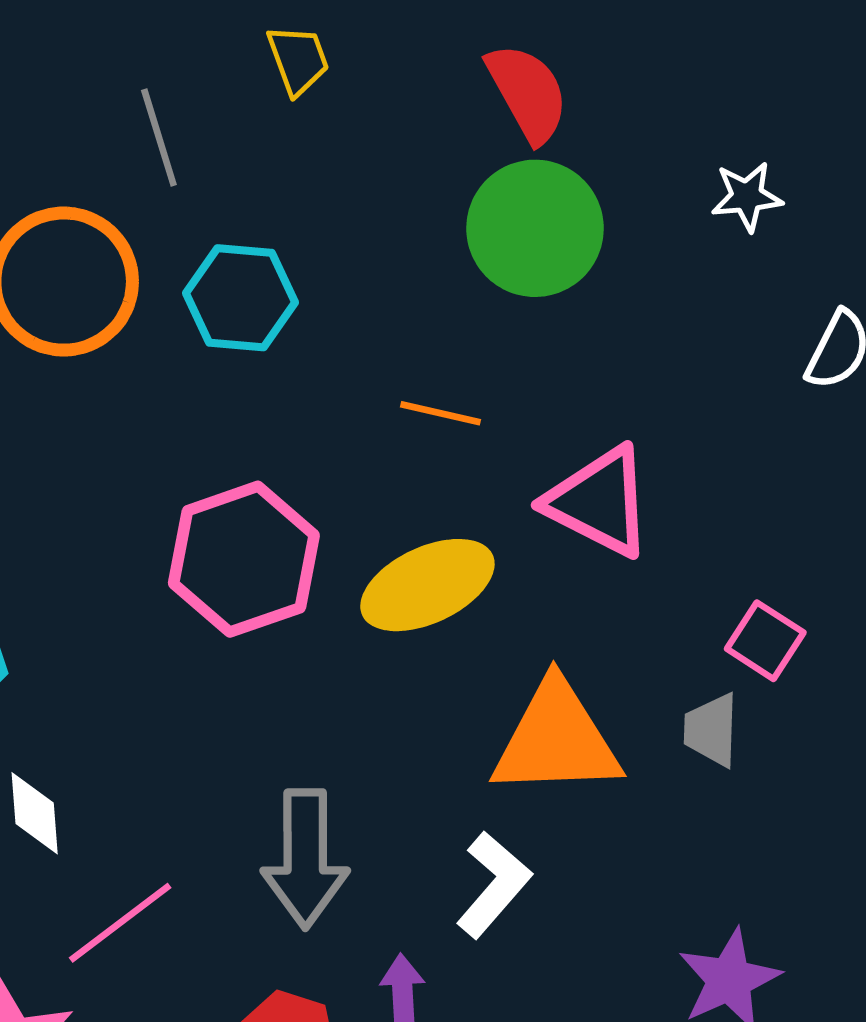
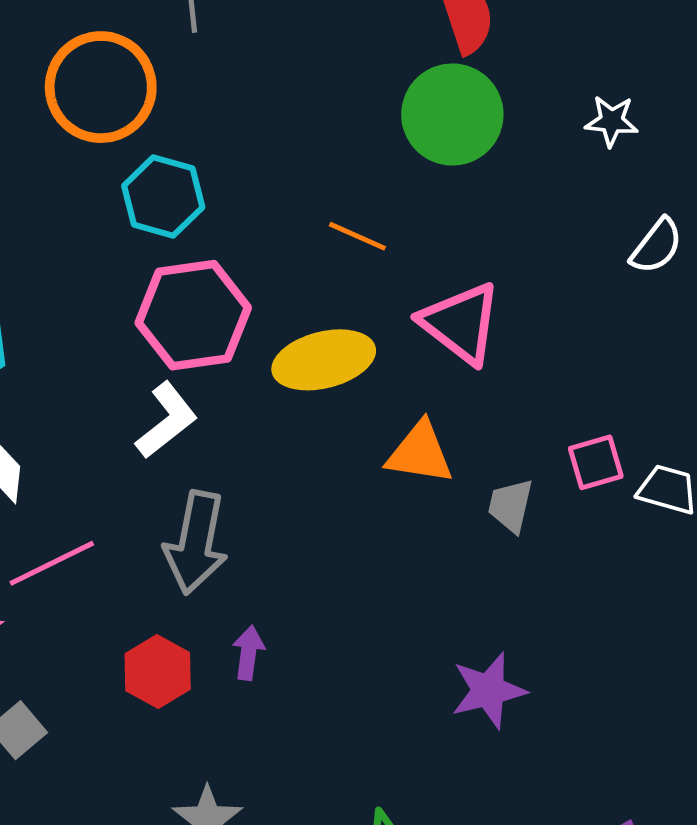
cyan hexagon: (241, 298) -> (163, 197), moved
pink square: (765, 641) -> (596, 462), moved, turned 30
orange triangle: (556, 740) -> (420, 453), moved, size x0.7
white L-shape: (494, 885) -> (166, 420), moved

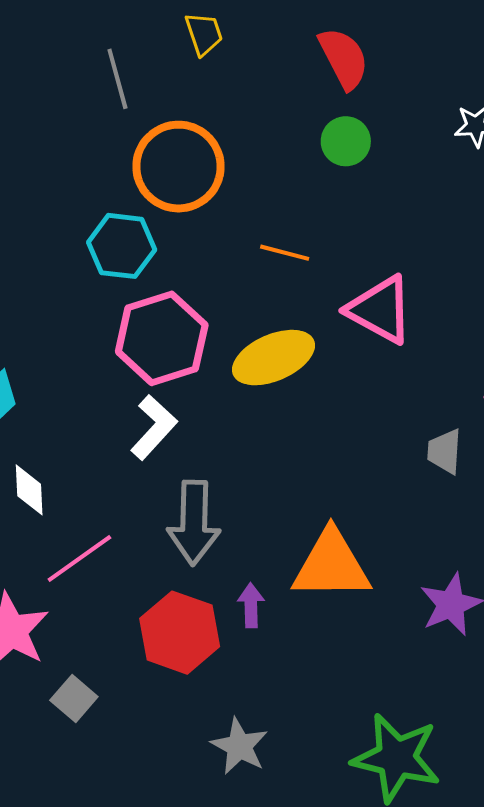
orange circle: (101, 87) -> (178, 167), moved
green circle: (452, 115) -> (346, 141), size x0.6
orange triangle: (420, 453) -> (331, 565), moved, size x1.4
red hexagon: (158, 672) -> (180, 633), size x1.4

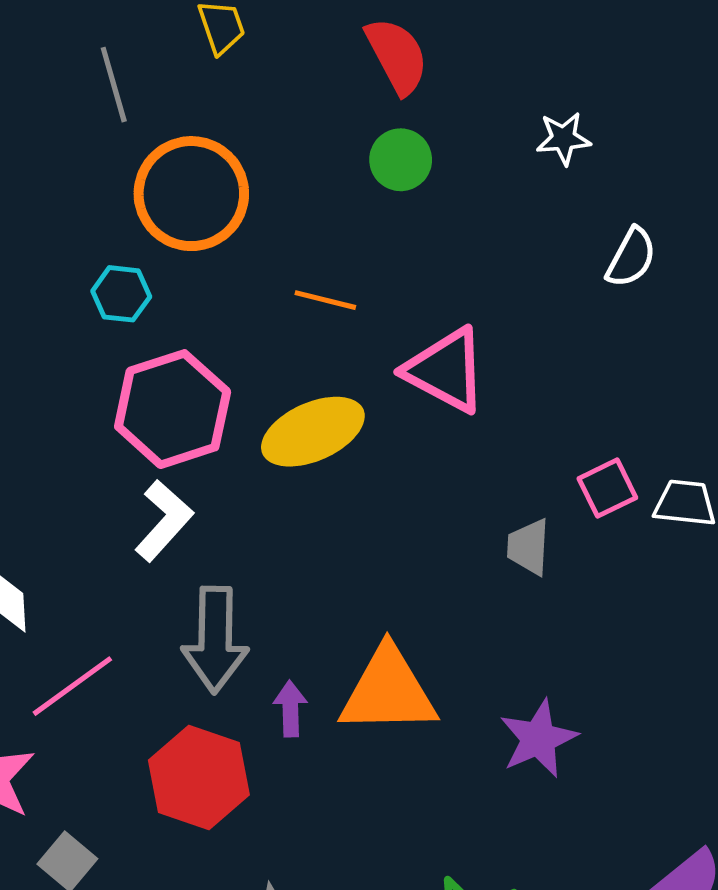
cyan hexagon: (122, 246) -> (121, 294), size x0.7
purple arrow: (251, 605) -> (290, 709), moved

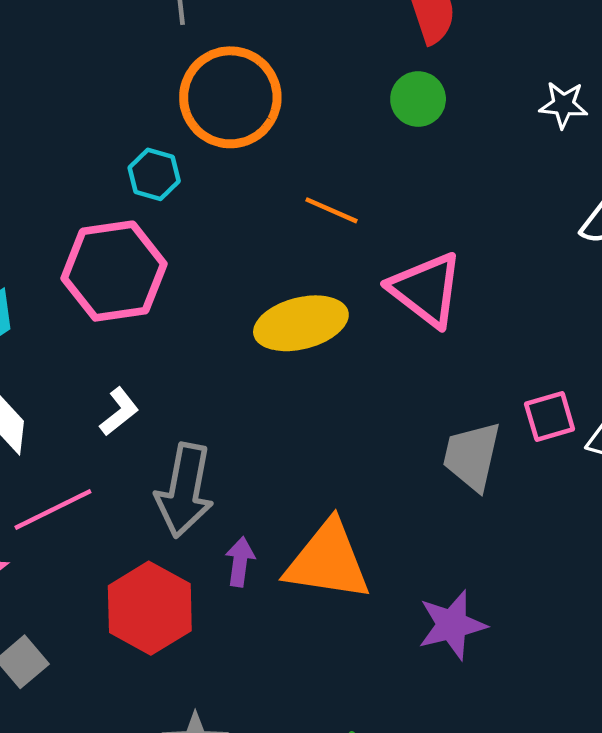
pink hexagon: (173, 409) -> (114, 271), moved
white L-shape: (164, 521) -> (119, 412), moved, size x0.7
gray trapezoid: (528, 547) -> (472, 456), size x1.4

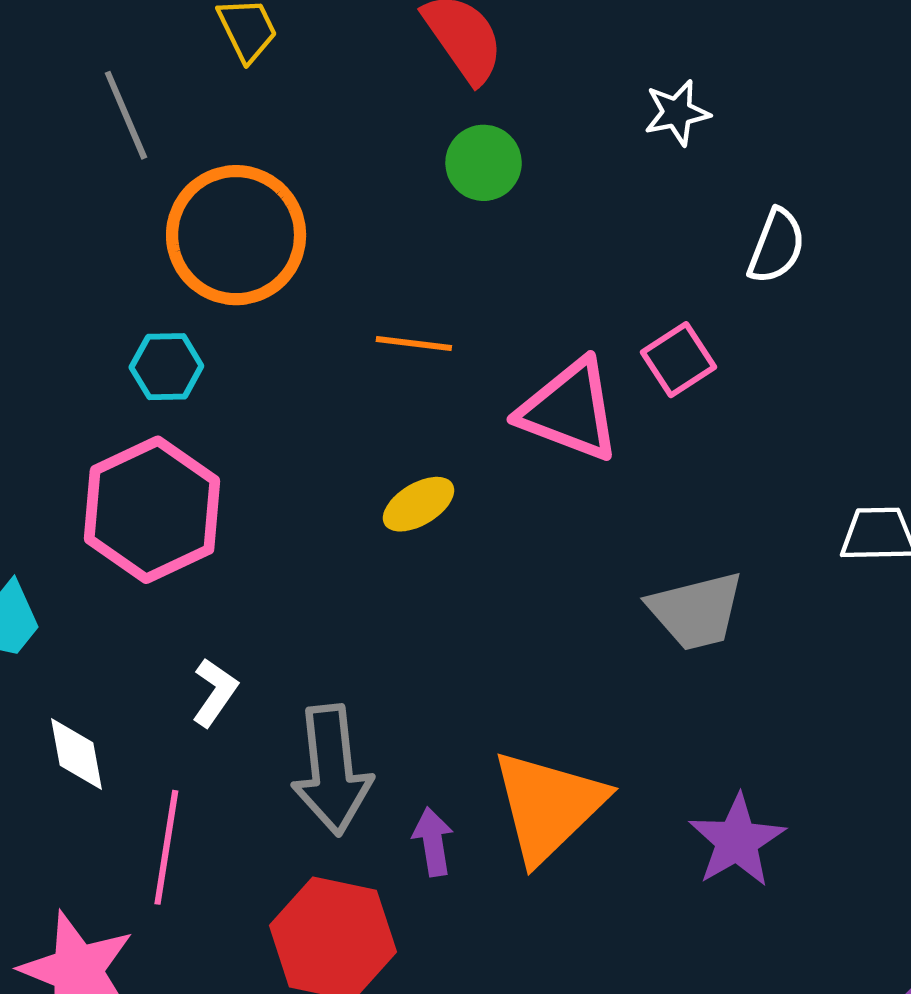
yellow ellipse: (301, 323) -> (419, 504), size x0.6
pink square: (550, 416) -> (678, 360), moved
gray trapezoid: (472, 456) -> (696, 611), turned -100
pink line: (53, 509) -> (166, 847), turned -38
orange triangle: (328, 561) -> (548, 806), turned -36

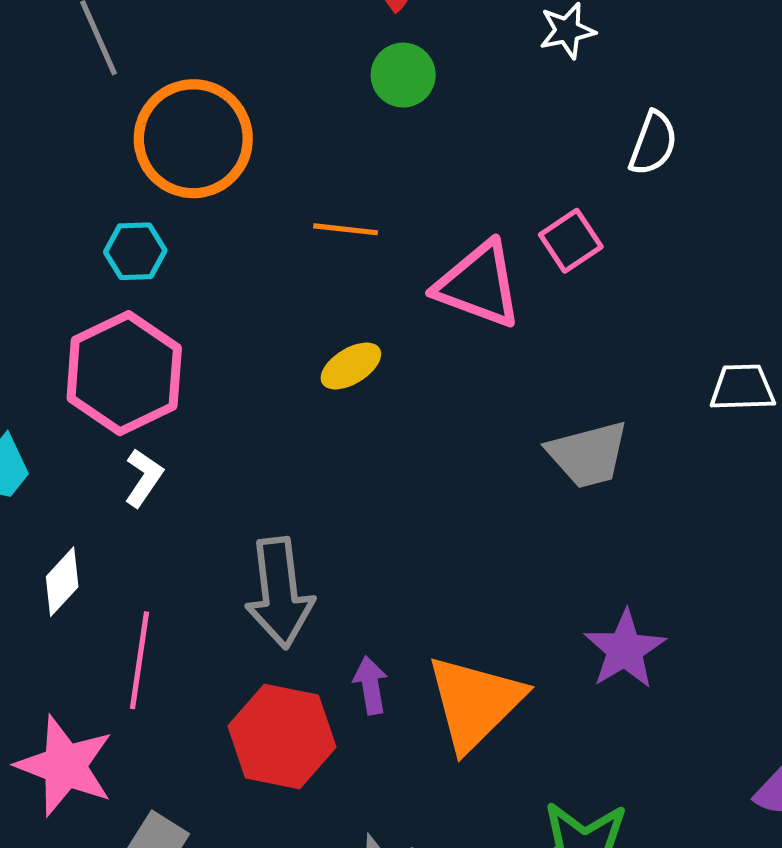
white L-shape: (215, 692) -> (144, 478), moved
white diamond: (76, 754) -> (62, 582), turned 54
orange triangle: (548, 806) -> (475, 703), moved
purple arrow: (433, 842) -> (371, 685), moved

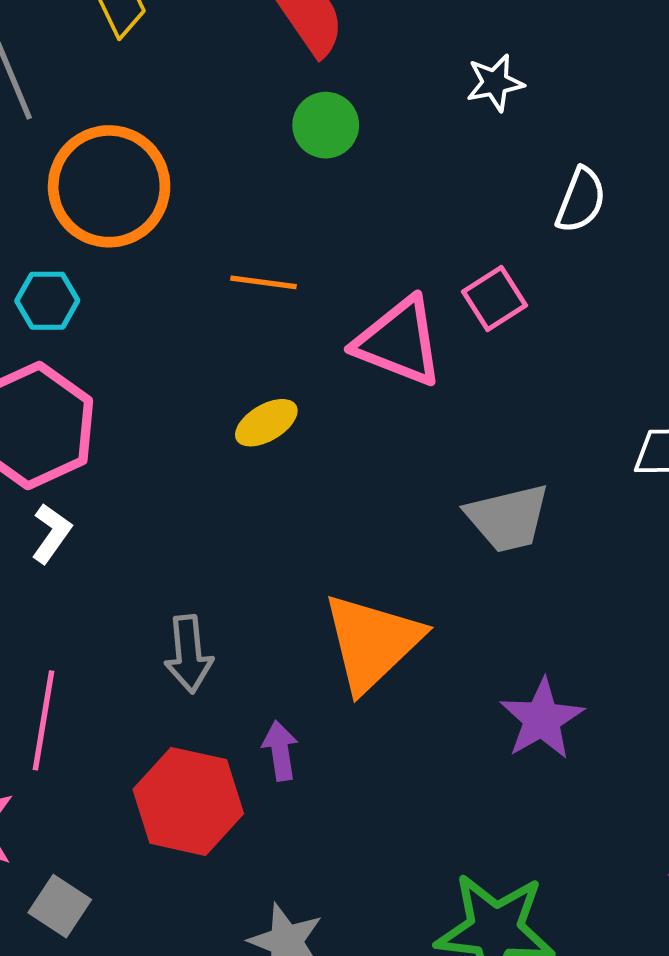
gray arrow: (280, 593) -> (189, 654), size x0.7
orange triangle: (475, 703) -> (372, 642), moved

